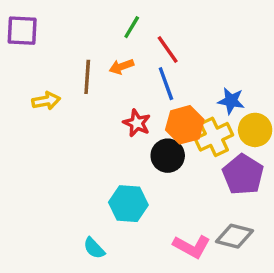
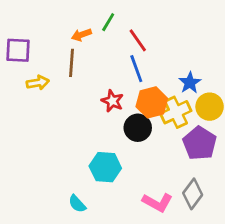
purple square: (22, 31) -> (18, 50), moved
orange arrow: (121, 67) -> (81, 35), moved
blue star: (231, 101) -> (190, 83), turned 30
gray diamond: (234, 236) -> (193, 194), turned -68

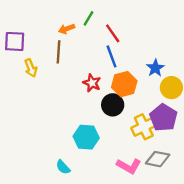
yellow arrow: (38, 83) -> (31, 68), turned 78
yellow cross: (176, 112) -> (144, 127), moved
gray diamond: (193, 194) -> (158, 159), turned 65

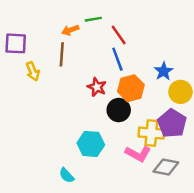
green line: (88, 18) -> (93, 19), turned 49
yellow cross: (144, 127) -> (151, 133), turned 30
pink L-shape: (129, 166) -> (138, 154), moved

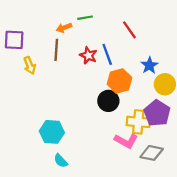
red line: (119, 35) -> (129, 30), moved
red star: (97, 87) -> (88, 55), moved
cyan hexagon: (91, 144) -> (52, 132), moved

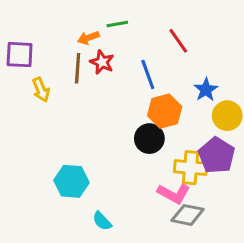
red star: (88, 55) -> (102, 62), moved
gray diamond: (152, 153) -> (188, 215), moved
cyan semicircle: (61, 161) -> (102, 221), moved

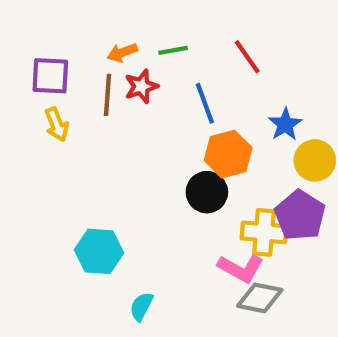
green line: (117, 24) -> (173, 50), moved
purple square: (20, 55) -> (50, 76), moved
red star: (102, 62) -> (141, 86), turned 30
cyan semicircle: (102, 221) -> (141, 306), turned 70

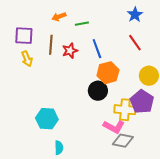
orange arrow: (122, 52) -> (59, 17), moved
red line: (247, 57) -> (135, 43), moved
red star: (141, 86) -> (70, 51), moved
blue star: (285, 124) -> (135, 15), moved
cyan semicircle: (141, 306) -> (59, 148), moved, turned 152

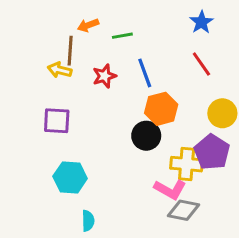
purple square: (24, 36) -> (57, 121), moved
brown line: (51, 45) -> (70, 51), moved
yellow arrow: (27, 59) -> (60, 70), moved, turned 126

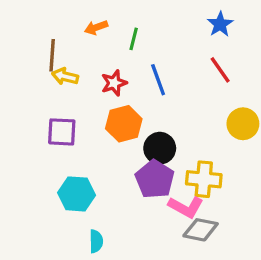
green line: (122, 36) -> (134, 39), turned -66
brown line: (70, 51) -> (52, 55), moved
orange hexagon: (161, 109) -> (124, 124), moved
purple pentagon: (212, 152) -> (155, 179), moved

